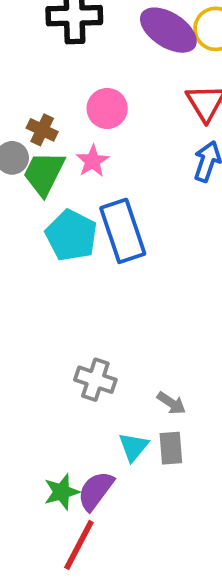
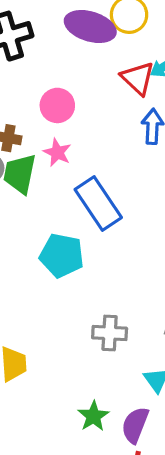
cyan pentagon: (71, 235) -> (62, 255), moved
green star: (62, 492) -> (93, 416), moved

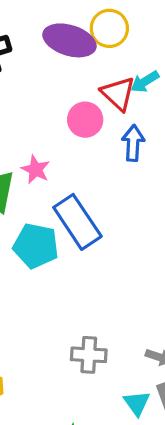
pink circle: (57, 105) -> (85, 120), moved
cyan pentagon: (62, 255) -> (36, 246), moved

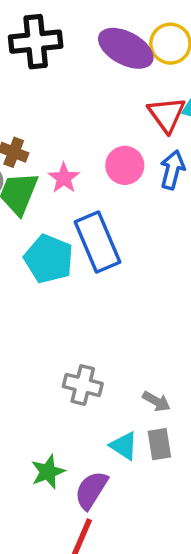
pink circle: (85, 120) -> (125, 165), moved
cyan triangle: (137, 403) -> (124, 446), turned -32

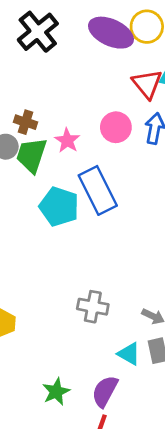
black cross: (36, 42) -> (38, 32), turned -30
green star: (48, 472) -> (56, 392), moved

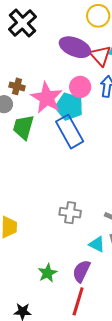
purple ellipse: (111, 33) -> (75, 47), moved
pink star: (67, 140) -> (47, 98), size x1.8
green trapezoid: (31, 155) -> (23, 127), moved
cyan pentagon: (59, 207) -> (69, 107), moved

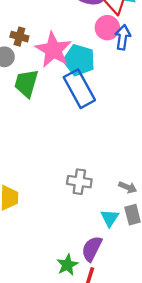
pink circle: (80, 87) -> (107, 28), moved
cyan triangle: (97, 244) -> (110, 218), turned 36
green star: (47, 273) -> (67, 265), moved

